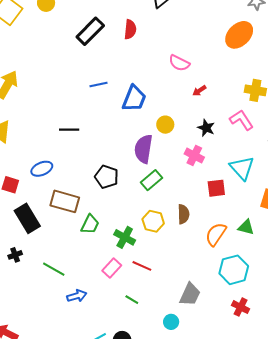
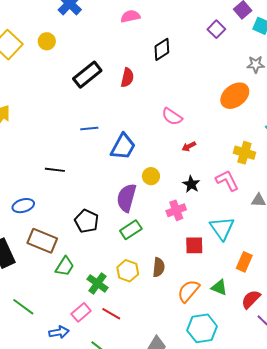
pink cross: (194, 156) -> (176, 210), turned 36
blue arrow: (77, 296) -> (59, 332), moved

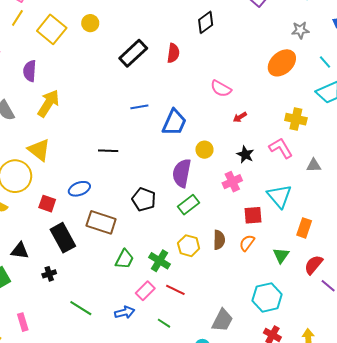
green trapezoid: (65, 266) -> (124, 259), moved
green triangle: (219, 287) -> (281, 255), turned 48
orange semicircle: (188, 291) -> (247, 243), moved, size x0.7
green line: (23, 307) -> (81, 308), moved

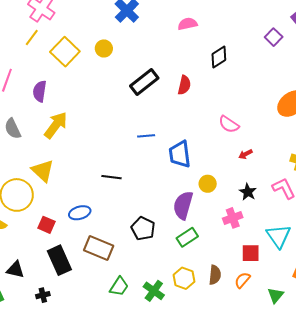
blue trapezoid: (174, 122) -> (180, 154), turned 144

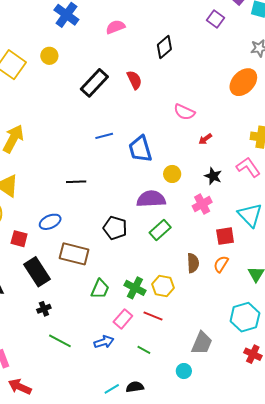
pink semicircle: (188, 24) -> (115, 27), moved
red semicircle: (184, 85) -> (134, 80), turned -30
purple semicircle: (183, 205) -> (151, 199), turned 80
yellow hexagon: (184, 278) -> (163, 286), moved
black cross: (43, 295) -> (44, 309), moved

